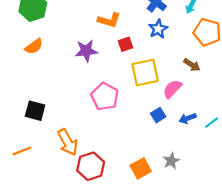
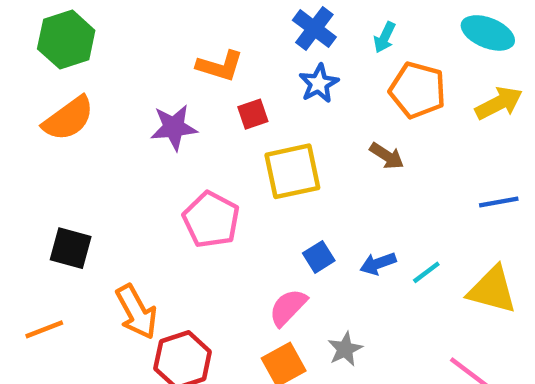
orange semicircle: (34, 46) -> (68, 119), size x1.4
pink semicircle: (172, 89) -> (288, 307), moved

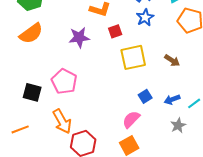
brown arrow: (387, 156) -> (172, 60), moved
pink pentagon: (211, 220) -> (64, 81), moved
gray star: (345, 349) -> (178, 125), moved

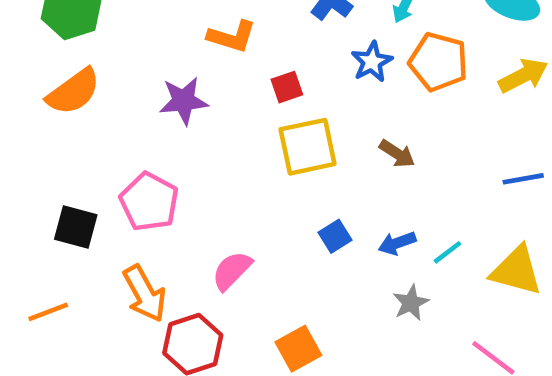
blue star: (145, 17) -> (372, 62), moved
red square: (115, 31) -> (287, 87), moved
pink semicircle: (131, 119) -> (232, 271), moved

